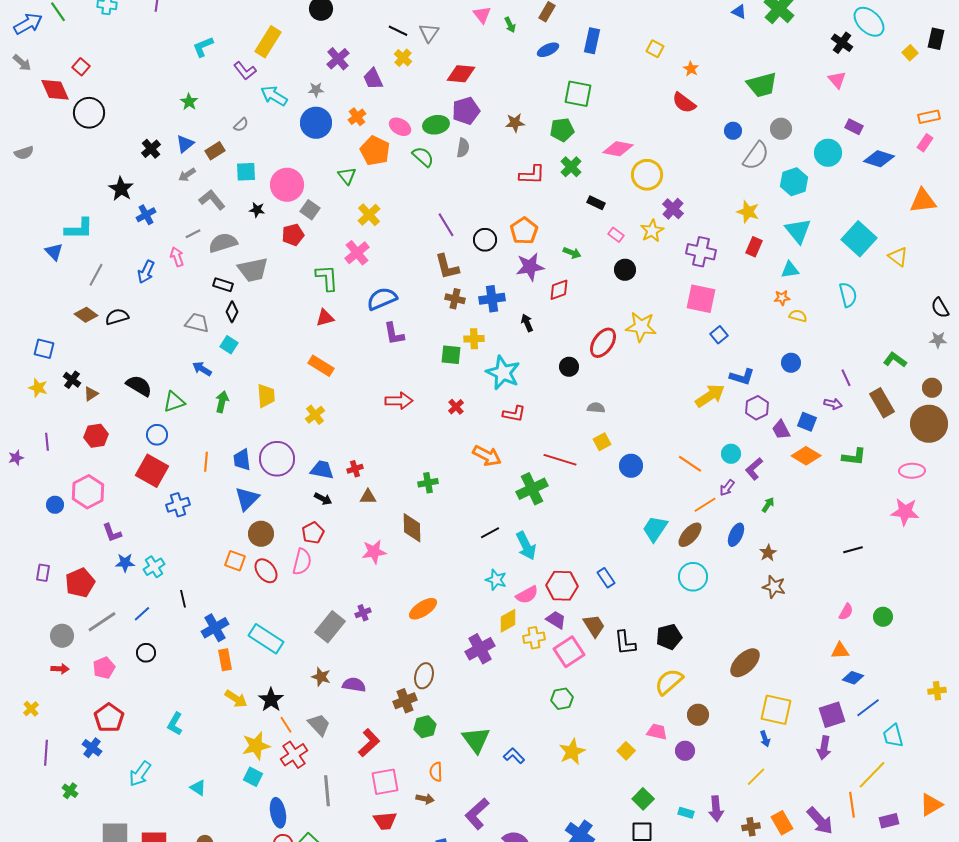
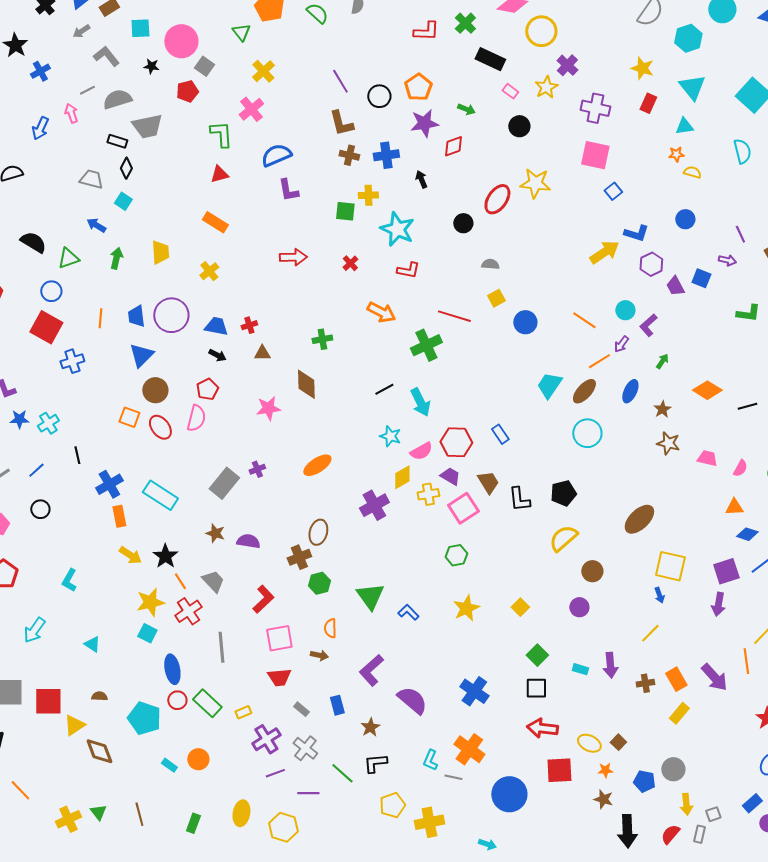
black rectangle: (596, 203) -> (490, 59), size x1.6
orange diamond: (806, 456) -> (707, 390), moved
pink trapezoid: (657, 732) -> (707, 458), moved

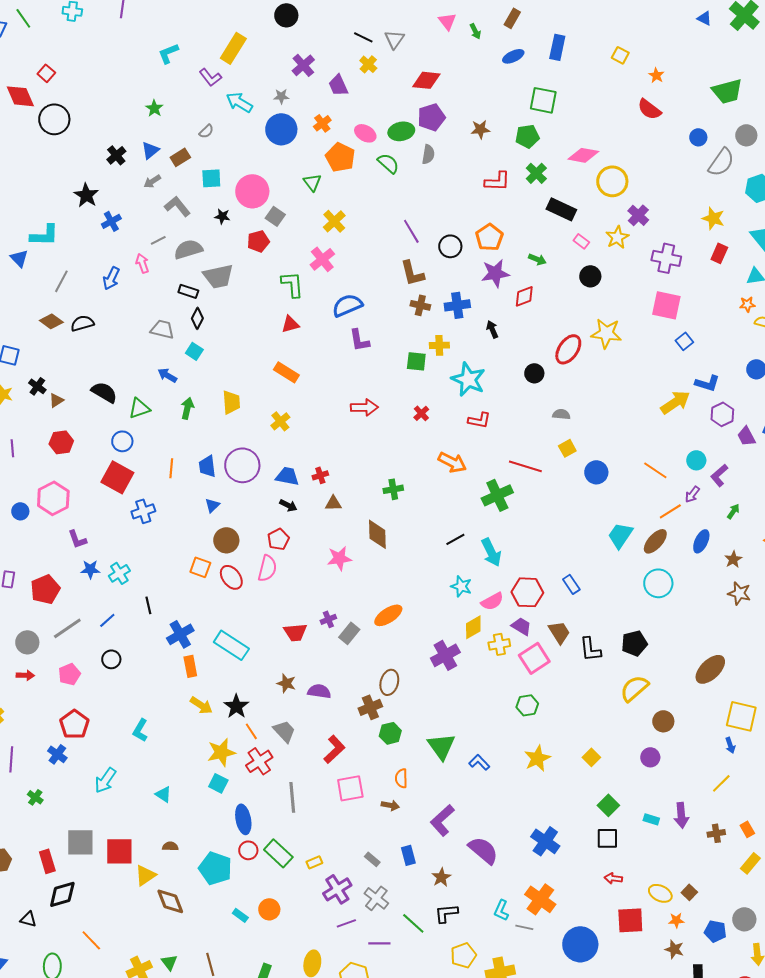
blue triangle: (141, 355) -> (212, 505), size x0.6
gray rectangle: (224, 483) -> (349, 633), moved, size x0.7
red trapezoid: (279, 677) -> (295, 632), moved
orange rectangle: (676, 679) -> (747, 829), size x0.7
red arrow: (542, 728) -> (613, 878), size x0.6

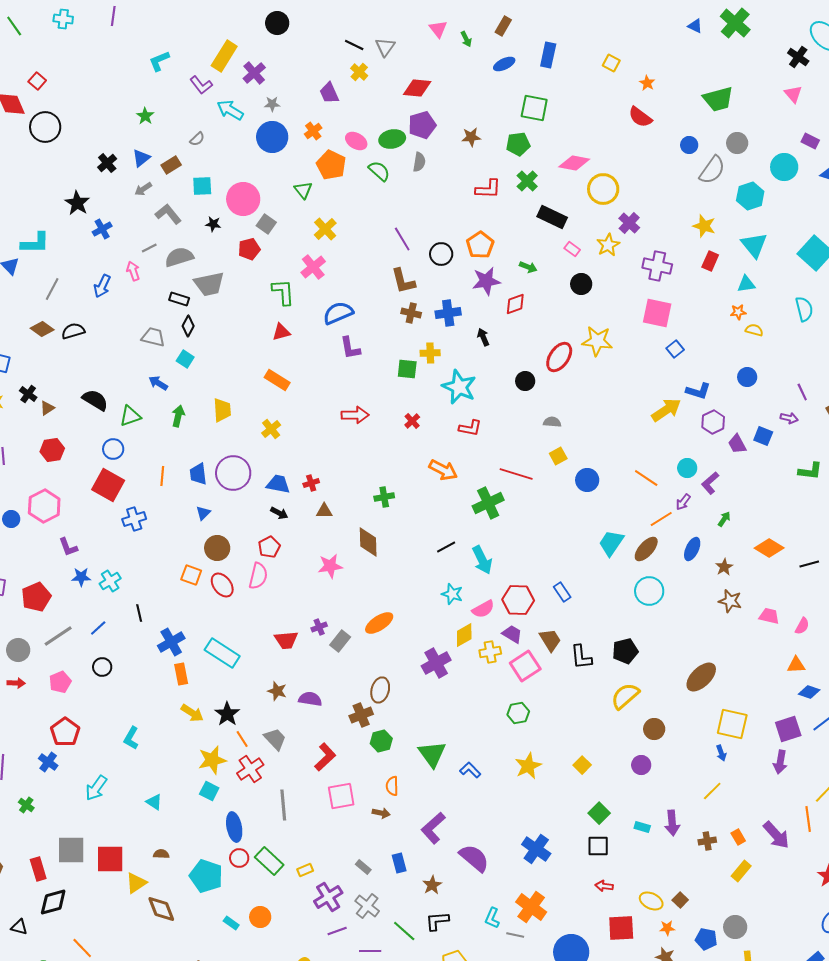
purple cross: (303, 65) -> (254, 73), moved

